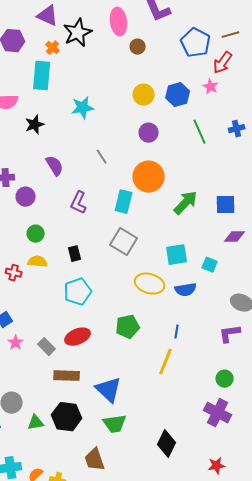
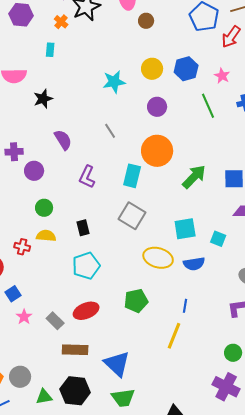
cyan rectangle: (42, 76) -> (50, 50), size x0.5
pink star: (211, 87) -> (222, 76), moved
cyan star: (83, 108) -> (114, 82), moved

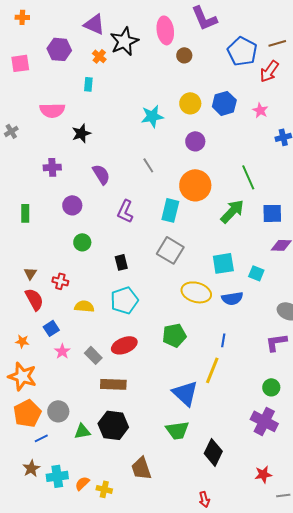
green line: (208, 106) -> (248, 177), moved
purple cross: (14, 152) -> (52, 167), moved
yellow semicircle: (46, 236) -> (84, 306), moved
blue triangle: (117, 364) -> (185, 393), moved
green trapezoid: (123, 398) -> (177, 430), moved

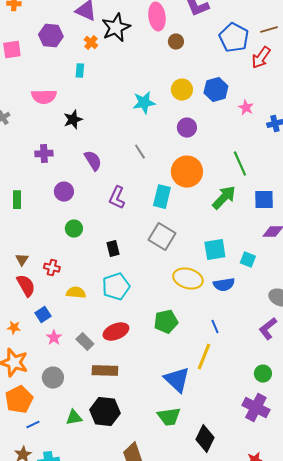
pink star: (260, 110) -> (246, 108), moved
blue line: (223, 340) -> (215, 327), turned -32
purple L-shape: (276, 342) -> (268, 329), turned -30
gray circle: (58, 411) -> (53, 378), moved

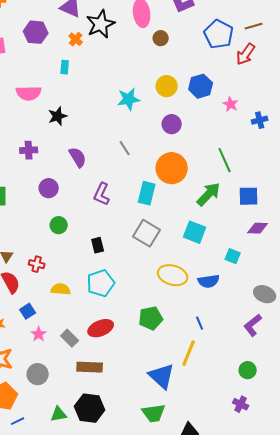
cyan square: (215, 250) -> (195, 232), moved, turned 30
purple cross: (256, 408) -> (241, 404), size x0.6

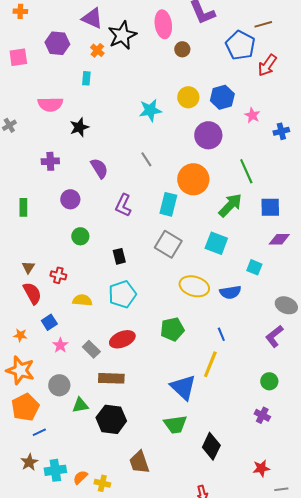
brown line: (254, 26) -> (263, 24), moved
purple circle: (172, 124) -> (208, 135), moved, size x1.4
green triangle: (59, 414) -> (80, 405), moved

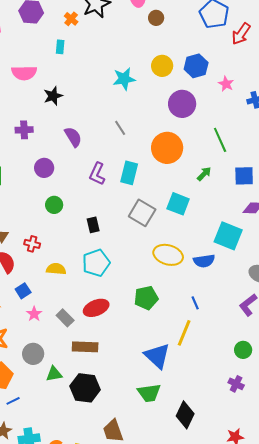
cyan rectangle: (168, 204) -> (129, 173), moved
green arrow: (230, 205) -> (204, 174), size x0.6
cyan square: (216, 243) -> (178, 204), moved
cyan square: (254, 267) -> (228, 236), size x1.8

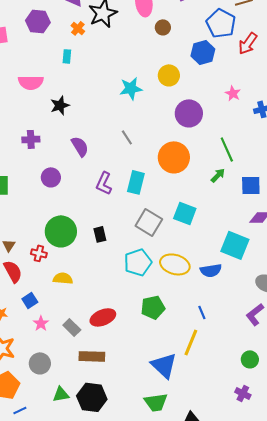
blue hexagon: (196, 66) -> (203, 52), moved
green arrow: (204, 174) -> (218, 175), moved
green circle: (54, 205) -> (61, 231), moved, size x1.8
cyan pentagon: (96, 263) -> (138, 262), moved
green triangle: (54, 374) -> (61, 394), moved

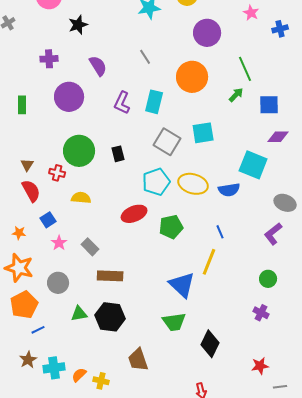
purple circle: (51, 177) -> (69, 97), size x1.5
cyan square: (185, 213) -> (203, 133), turned -30
red ellipse: (103, 317) -> (134, 214), moved

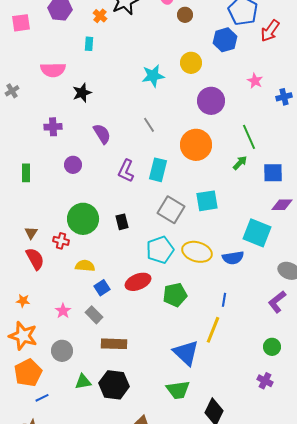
purple circle: (69, 97) -> (73, 165), size x0.6
blue square: (48, 220) -> (102, 288), moved
blue line: (220, 232) -> (224, 300), turned 32

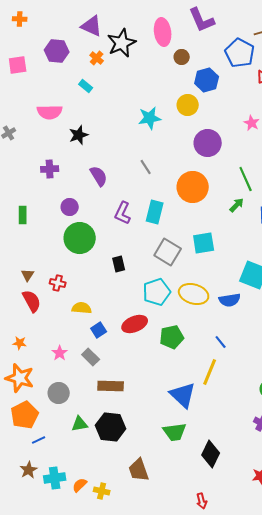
blue hexagon: (225, 40) -> (207, 80), moved
cyan rectangle: (89, 44) -> (86, 86), turned -56
green circle: (83, 219) -> (80, 238), moved
blue line: (224, 300) -> (221, 342), turned -48

